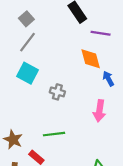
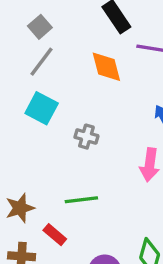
orange diamond: (91, 59) -> (106, 67), moved
brown star: (13, 140) -> (20, 208), turned 30

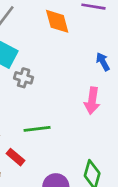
gray cross: (86, 137) -> (24, 78), moved

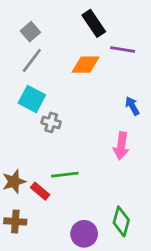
orange diamond: (57, 21) -> (85, 65), turned -76
red rectangle: (15, 157) -> (40, 191), moved

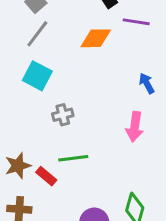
gray cross: (51, 122) -> (63, 115), moved, turned -30

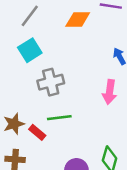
cyan square: (37, 76) -> (30, 50), turned 30
gray cross: (63, 115) -> (51, 82), size x1.5

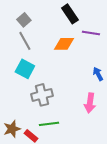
gray line: (30, 16) -> (25, 41), turned -66
cyan square: (30, 50) -> (25, 69), turned -30

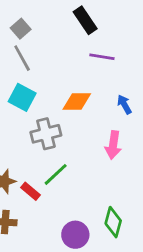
purple line: (91, 33) -> (102, 57), moved
orange diamond: (64, 44) -> (77, 102), moved
green line: (49, 124) -> (56, 174), turned -36

